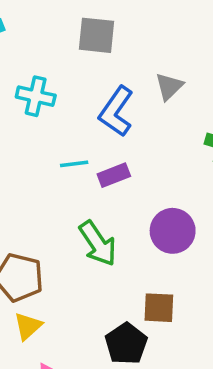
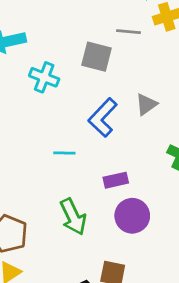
cyan cross: (36, 96) -> (44, 77), moved
purple rectangle: (114, 175) -> (116, 180), moved

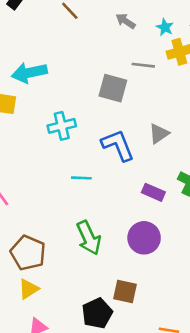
cyan cross: (44, 77) -> (62, 126), moved, turned -36
blue L-shape: (103, 117) -> (118, 145), turned 114
purple rectangle: (116, 180) -> (153, 192), moved, turned 35

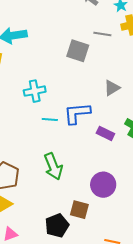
cyan cross: (62, 126) -> (35, 91), moved
blue L-shape: (118, 145) -> (77, 113), moved, turned -76
purple circle: (144, 238) -> (103, 185), moved

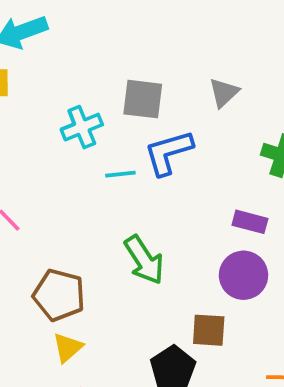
gray square: (78, 51) -> (143, 99), moved
purple rectangle: (105, 133) -> (250, 222), moved

